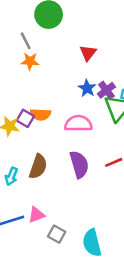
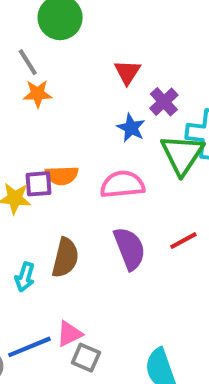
purple cross: (106, 90) -> (164, 102), moved
purple square: (25, 118) -> (38, 184), turned -30
gray square: (57, 234) -> (86, 358), moved

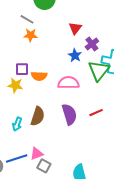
gray line: (28, 62) -> (27, 19), turned -32
purple square: (38, 184) -> (22, 69), moved

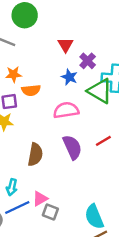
orange star: (31, 35) -> (14, 74), moved
green triangle: (99, 70) -> (100, 91), turned -30
orange semicircle: (39, 76) -> (31, 90), moved
cyan arrow: (17, 124) -> (12, 187), moved

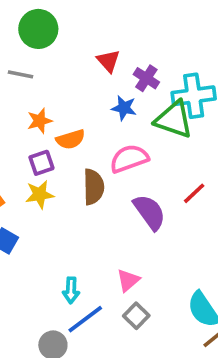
brown semicircle: (35, 155) -> (94, 187), moved
pink triangle: (40, 199) -> (128, 280), moved
gray square: (50, 212) -> (136, 316), turned 35

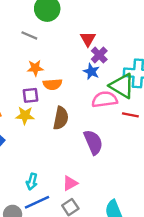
purple cross: (146, 78) -> (99, 55), moved
pink semicircle: (129, 159) -> (105, 100), moved
red line: (194, 193) -> (130, 115), moved, turned 42

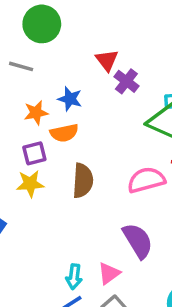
blue star: (91, 71) -> (70, 99), moved
pink semicircle: (105, 100) -> (146, 180), moved
purple semicircle: (93, 142) -> (138, 241), moved
cyan arrow: (32, 182) -> (74, 277), moved

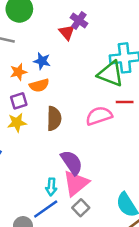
purple cross: (126, 81) -> (79, 20), moved
purple semicircle: (138, 241) -> (72, 162), moved
pink triangle: (109, 273) -> (76, 183), size x1.6

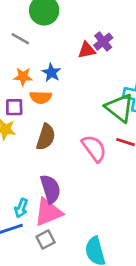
red triangle: (67, 32) -> (87, 50), turned 42
pink semicircle: (99, 116) -> (94, 148), turned 55

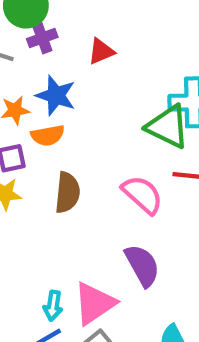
purple cross: (103, 42) -> (42, 38), moved, turned 30
blue star: (51, 73) -> (56, 95), size x1.4
purple semicircle: (50, 189) -> (142, 265), moved

